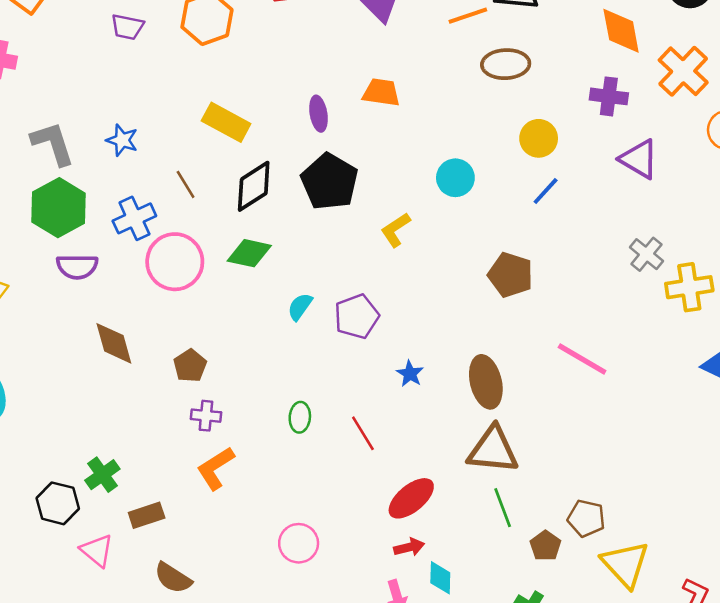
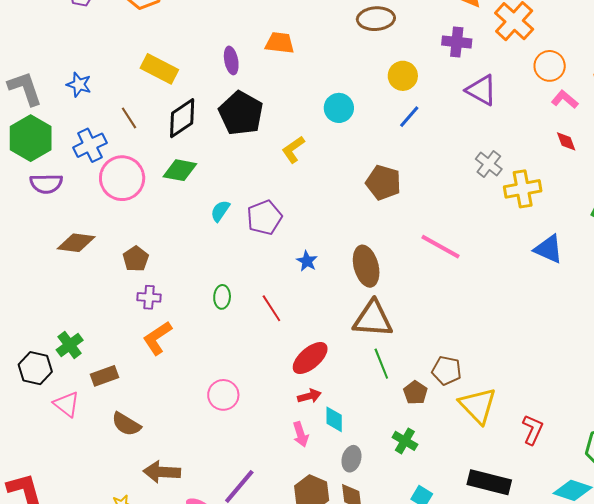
brown diamond: (114, 343) -> (76, 243), turned -66

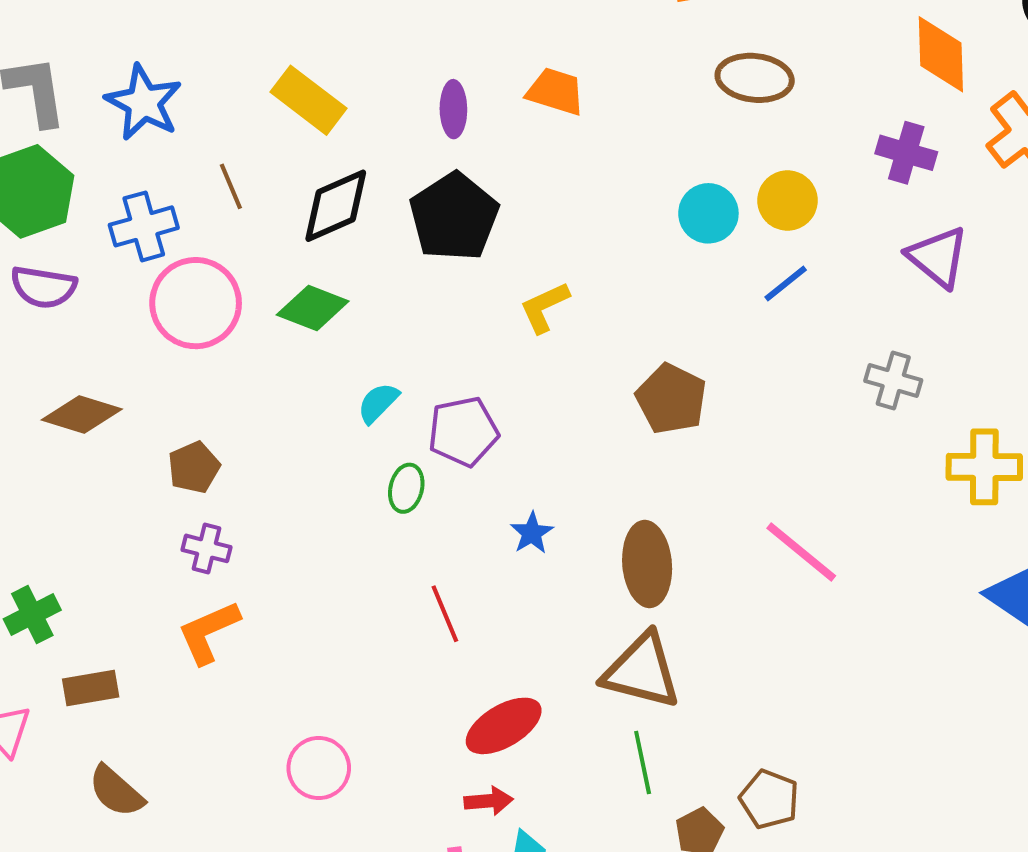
blue star: (79, 85) -> (144, 103), size x1.5
cyan circle: (339, 108) -> (708, 213), moved
gray cross: (489, 164) -> (893, 381), moved, turned -32
brown pentagon: (383, 182) -> (671, 399), moved
green ellipse: (222, 297) -> (406, 488), moved

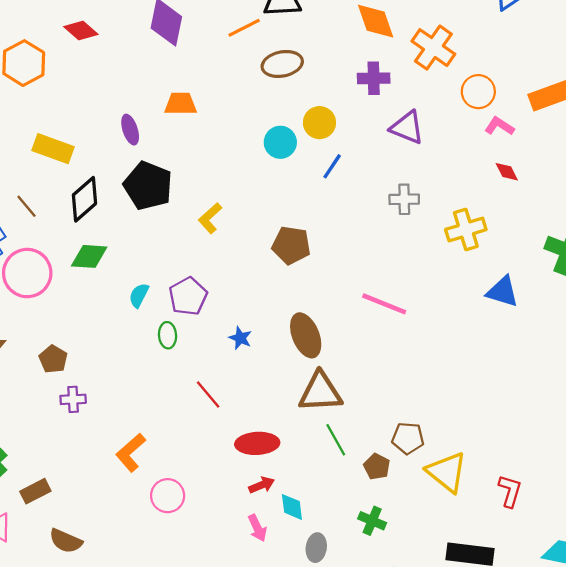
orange L-shape: (209, 632) -> (131, 453), moved
red ellipse: (504, 726) -> (257, 443), turned 45

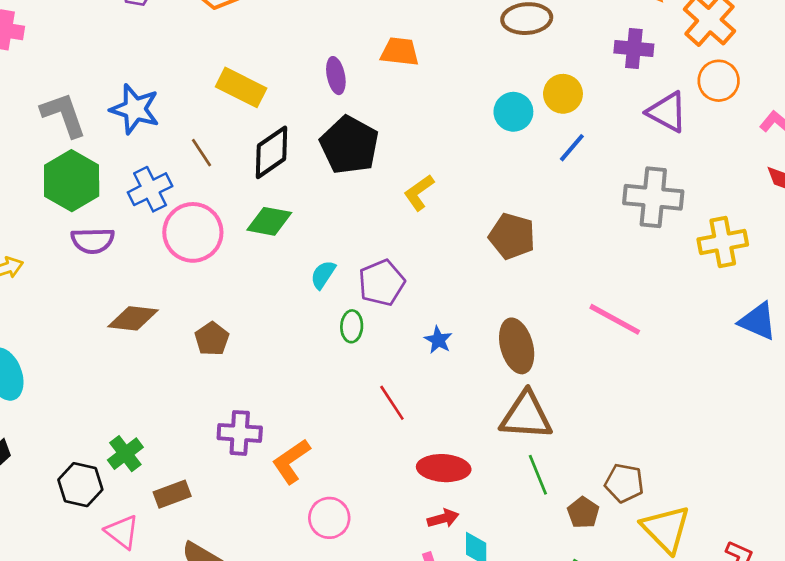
orange circle: (478, 92) -> (719, 81), moved
gray cross: (404, 199) -> (653, 197), size x1.6
purple cross: (73, 399) -> (240, 433), moved, size x1.4

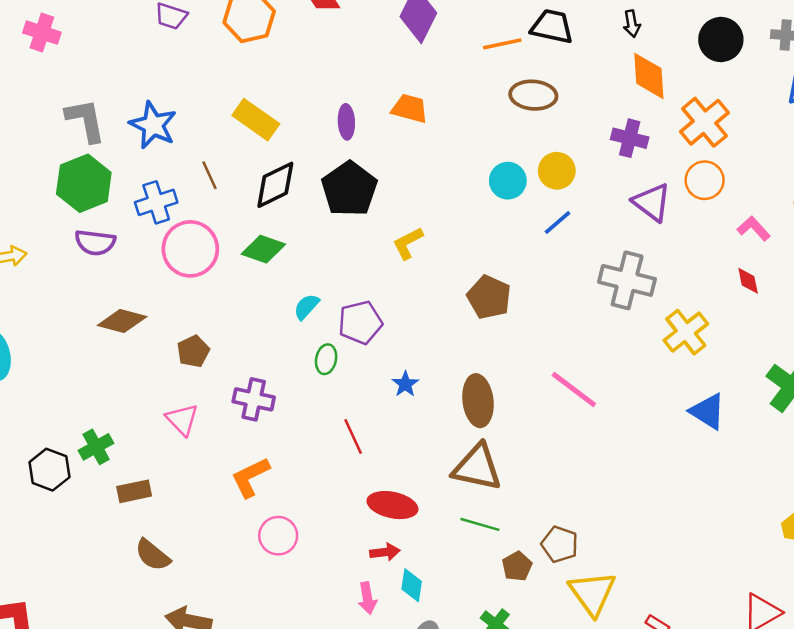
yellow cross: (723, 242) -> (686, 332), turned -36
purple cross: (240, 433) -> (254, 399), moved
green line: (538, 475) -> (480, 524), turned -60
pink triangle: (122, 532) -> (182, 419), moved

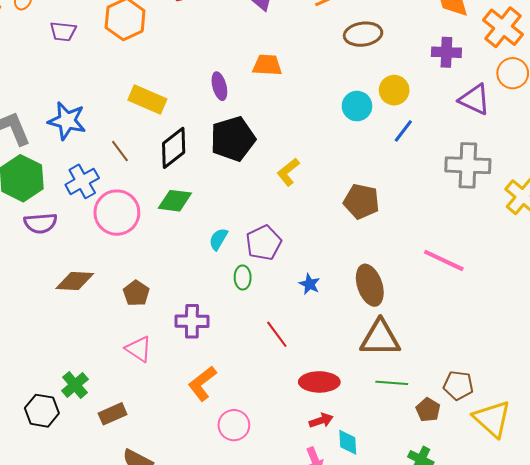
black pentagon: (349, 189) -> (233, 139), turned 30

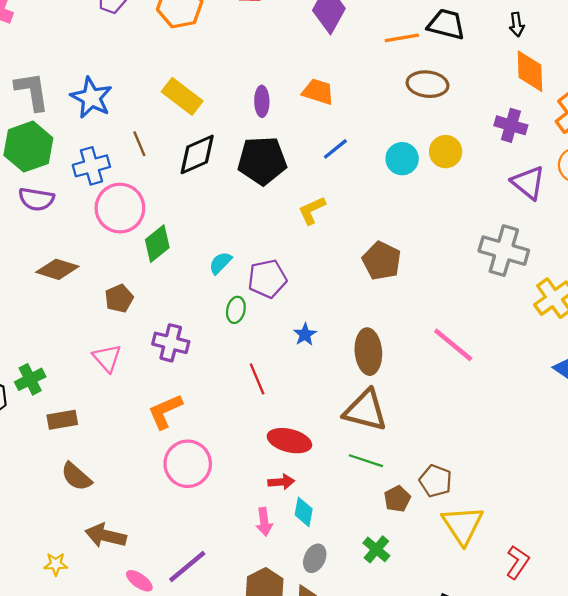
blue line: (403, 131) -> (335, 149), moved
green diamond: (175, 201) -> (157, 244), moved, turned -60
pink circle: (234, 425) -> (188, 464), size x1.4

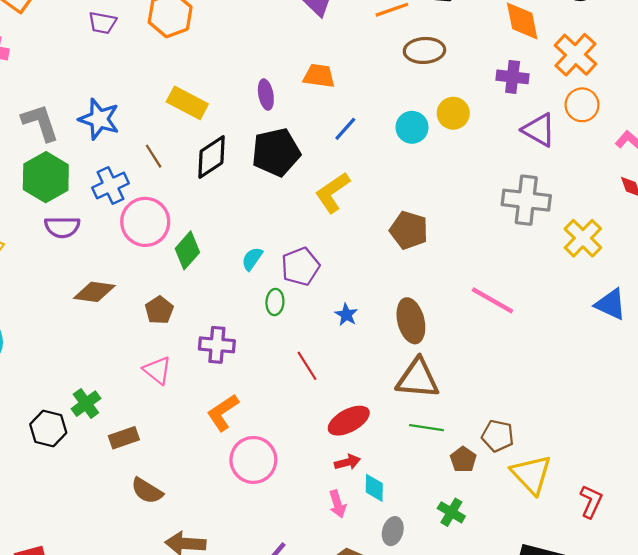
yellow L-shape: (312, 210) -> (333, 192), size x1.4
red ellipse: (289, 441) -> (349, 421), turned -33

